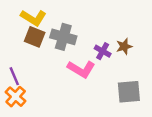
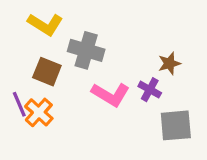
brown square: (35, 37) -> (47, 72), moved
purple cross: (103, 51) -> (150, 90), moved
orange cross: (16, 97) -> (39, 112), moved

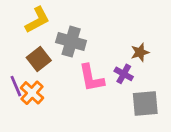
yellow L-shape: (45, 24) -> (37, 20), turned -60
brown square: (47, 72) -> (39, 59), turned 30
pink L-shape: (111, 94) -> (91, 78), turned 48

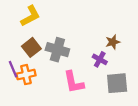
gray cross: (71, 42) -> (57, 50), moved
pink L-shape: (91, 78) -> (74, 82), moved
orange cross: (32, 93) -> (26, 75), turned 36

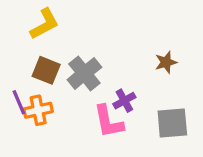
brown square: (31, 47) -> (46, 70), turned -30
gray cross: (57, 50) -> (84, 73), turned 35
purple cross: (100, 59) -> (124, 101), moved, turned 32

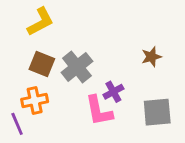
purple line: (19, 102) -> (17, 124), moved

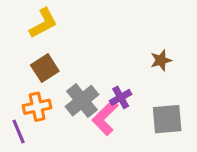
brown square: (42, 64) -> (45, 68), turned 35
gray cross: (77, 67) -> (82, 101), moved
pink L-shape: (99, 111) -> (105, 118), turned 56

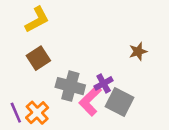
gray cross: (82, 101) -> (70, 86), turned -36
orange cross: (37, 107) -> (37, 113), moved, turned -30
gray square: (167, 119) -> (119, 102), moved, turned 32

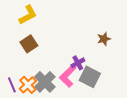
gray cross: (70, 86) -> (45, 82), moved, turned 30

